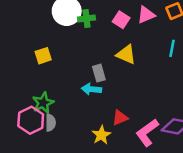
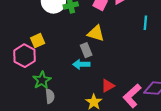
yellow triangle: (126, 54) -> (96, 33), moved
pink hexagon: (31, 120) -> (25, 56), moved

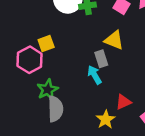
cyan arrow: (81, 64) -> (95, 75), turned 56
gray semicircle: (50, 96) -> (55, 109), size x1.5

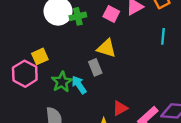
cyan arrow: (95, 75) -> (79, 85), moved
green star: (48, 90) -> (62, 82), moved

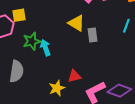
gray rectangle: (95, 67) -> (92, 35), moved

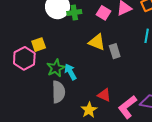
gray semicircle: (17, 71) -> (58, 92), moved
red triangle: (74, 76) -> (104, 95), turned 48

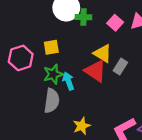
yellow square: (39, 45) -> (51, 47), moved
gray rectangle: (115, 51) -> (120, 66), turned 40
red triangle: (104, 95) -> (95, 71), moved, size x1.5

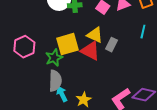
yellow square: (51, 47) -> (67, 44), moved, size x1.6
cyan arrow: (68, 81) -> (62, 94), moved

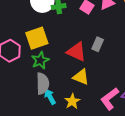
yellow triangle: (95, 35) -> (81, 77), moved
yellow square: (67, 44) -> (37, 38), moved

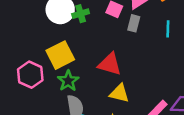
gray rectangle: (98, 44) -> (134, 23), moved

